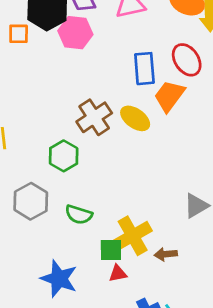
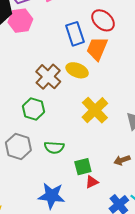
yellow cross: (133, 236) -> (95, 110), moved

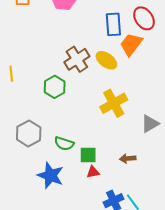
gray hexagon: (18, 146) -> (29, 133), moved
green semicircle: (54, 147) -> (64, 144), moved

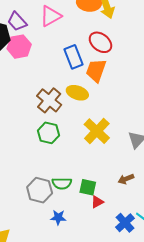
green hexagon: (55, 87) -> (48, 133), moved
gray hexagon: (29, 133) -> (40, 190), moved
green square: (88, 155) -> (88, 187), turned 30
blue star: (50, 175) -> (58, 217), size x0.6

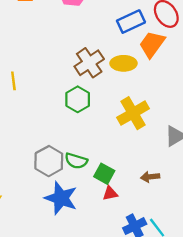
blue rectangle: (73, 57) -> (131, 22), turned 70
yellow ellipse: (77, 93) -> (124, 63), turned -35
blue star: (58, 217) -> (61, 198), size x1.8

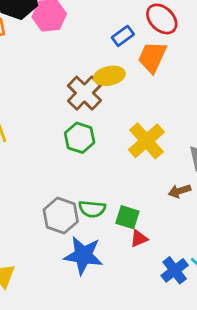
blue rectangle: (131, 22) -> (123, 36), size x0.7
yellow ellipse: (124, 63) -> (109, 76), moved
brown arrow: (150, 177) -> (179, 191), moved

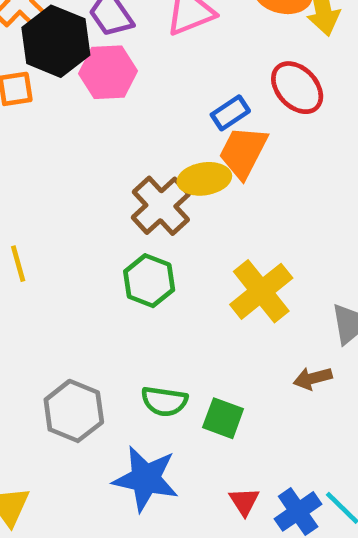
orange trapezoid: (152, 57) -> (243, 152), moved
gray hexagon: (61, 216) -> (74, 411), moved
red triangle: (139, 239) -> (244, 501), moved, turned -42

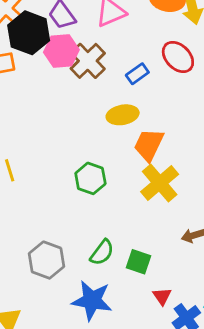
orange trapezoid: (243, 152) -> (149, 145), moved
brown cross: (161, 206) -> (88, 61), moved
green semicircle: (164, 401) -> (102, 252), turned -60
red triangle: (244, 501) -> (162, 296), moved

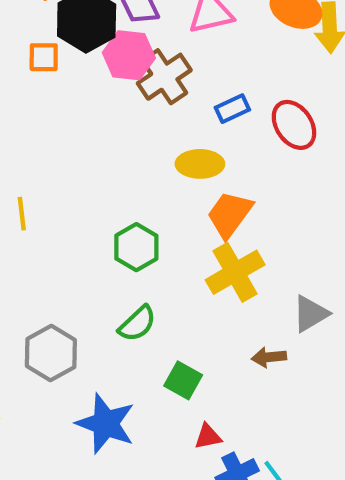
red ellipse: (178, 57) -> (294, 125), moved
green semicircle: (102, 252) -> (137, 324), moved
red triangle: (162, 296) -> (208, 436), turned 42

